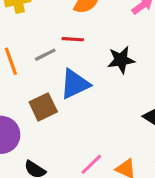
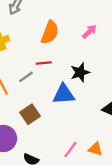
blue triangle: (75, 84) -> (64, 94), moved, turned 30

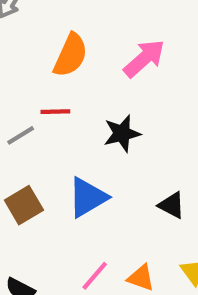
pink arrow: (89, 31) -> (144, 58), size x1.5
blue triangle: (64, 94) -> (88, 197), moved, turned -30

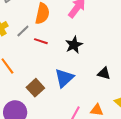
red line: (55, 112) -> (41, 41), turned 32
gray line: (21, 135) -> (23, 31), moved

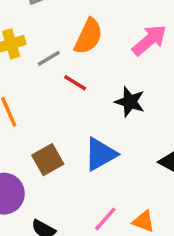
black star: (74, 45) -> (130, 102), turned 30

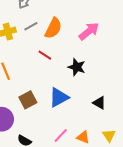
gray line: (49, 58) -> (31, 26), moved

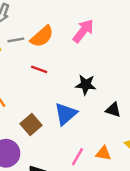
gray line: (31, 26) -> (16, 40), turned 32
orange semicircle: (53, 28) -> (42, 36), turned 35
black star: (77, 67) -> (86, 85), moved

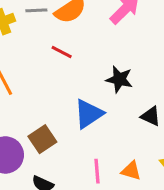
brown square: (31, 125) -> (42, 139), moved
pink line: (77, 157) -> (97, 171), turned -42

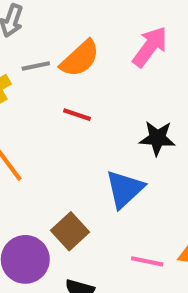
pink line: (97, 171) -> (147, 261), turned -65

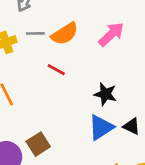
blue triangle: (125, 189) -> (101, 127), moved

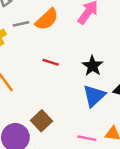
red line: (56, 70) -> (51, 62), moved
black star: (105, 94) -> (92, 66), turned 30

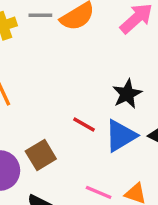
red line: (51, 62) -> (84, 124), moved

